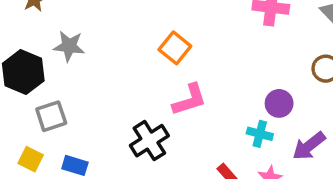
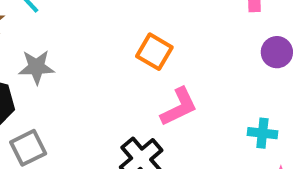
purple circle: (279, 103) -> (277, 52), moved

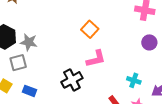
gray star: (37, 67) -> (29, 42), moved

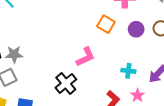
orange square: (90, 29) -> (106, 24), moved

